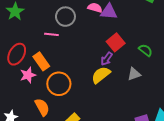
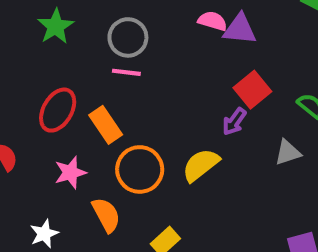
gray circle: (65, 17) -> (128, 37), moved
pink star: (28, 75) -> (70, 173), moved
yellow semicircle: (101, 75) -> (201, 165), moved

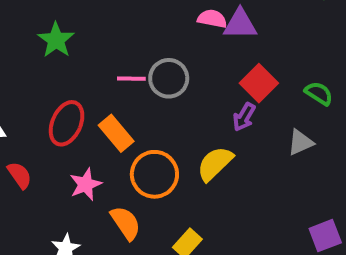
gray circle: (128, 37) -> (169, 78), moved

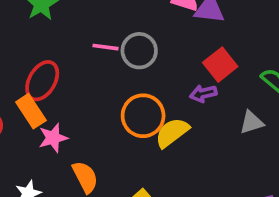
purple arrow: (244, 117) -> (203, 94), turned 40
orange rectangle: (116, 133) -> (31, 111), moved
orange circle: (154, 174) -> (143, 116), moved

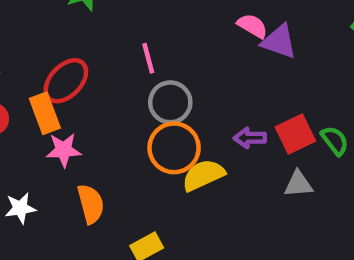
pink line: (105, 47) -> (148, 58), turned 55
gray circle: (139, 51) -> (170, 102), moved
red square: (220, 65) -> (295, 134), moved

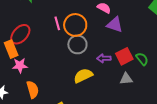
purple triangle: (279, 41) -> (115, 25), moved
gray circle: (170, 102) -> (77, 44), moved
orange circle: (174, 148) -> (75, 25), moved

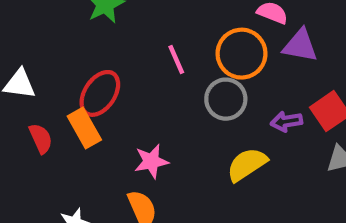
orange circle: (75, 25) -> (242, 54), moved
pink star: (20, 65) -> (151, 161), moved

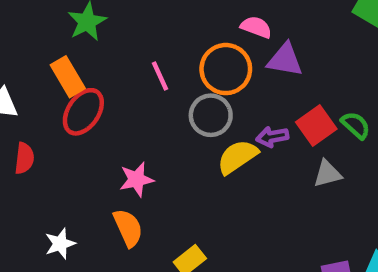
orange rectangle: (84, 128) -> (68, 77), moved
red semicircle: (41, 138) -> (24, 158), turned 32
yellow semicircle: (247, 164) -> (237, 157), moved

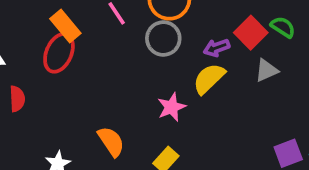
orange rectangle: (68, 77) -> (65, 26), moved
yellow semicircle: (237, 157) -> (209, 79), moved
pink star: (137, 179) -> (171, 107), moved

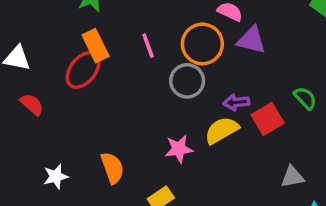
red square: (251, 33) -> (268, 119), moved
gray triangle: (266, 70) -> (292, 177), moved
red semicircle: (17, 99) -> (32, 104), turned -60

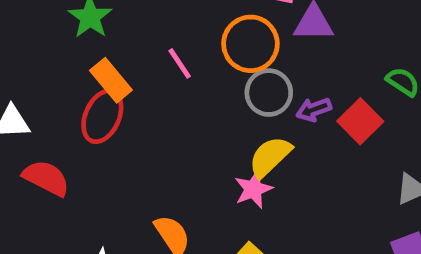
gray circle: (187, 81) -> (269, 93), moved
red semicircle: (32, 104) -> (46, 178), size x1.4
yellow semicircle: (222, 130) -> (270, 157), moved

